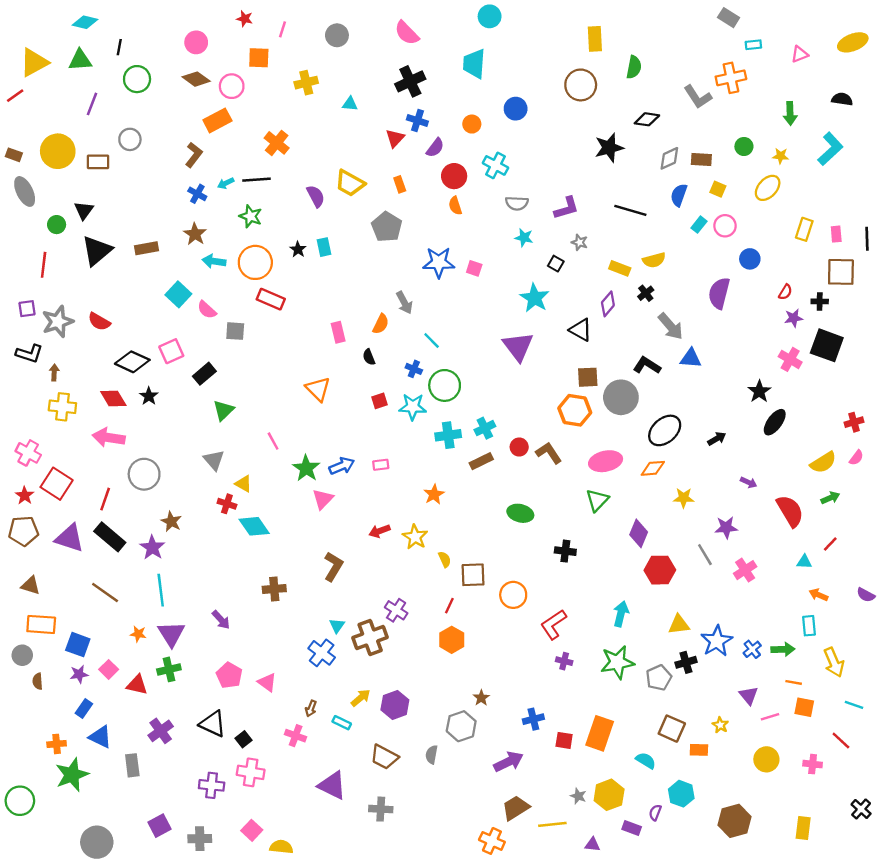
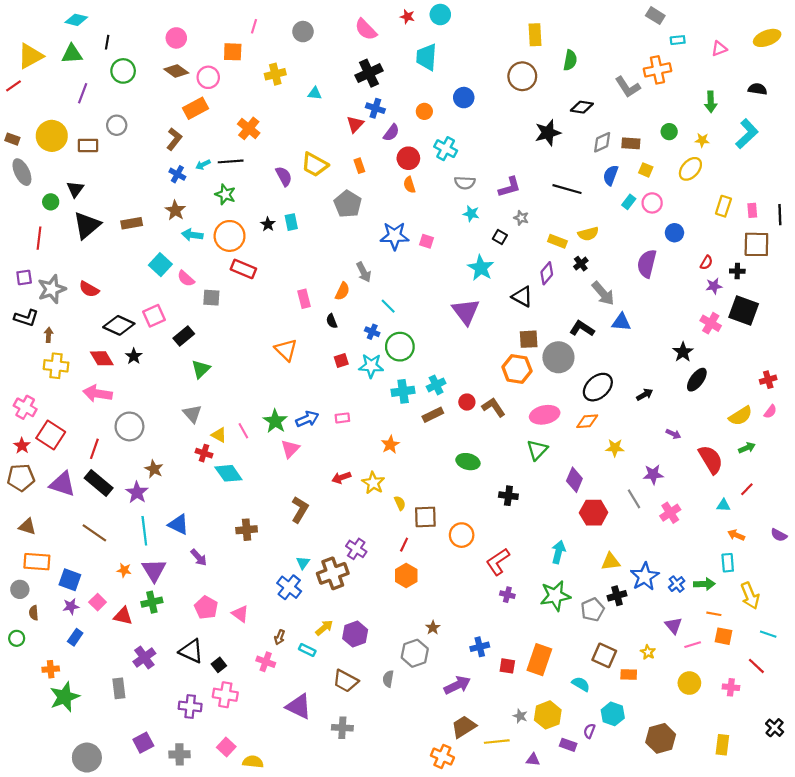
red star: (245, 19) -> (407, 17), moved
pink line: (273, 441) -> (243, 431), moved
blue triangle: (100, 737) -> (178, 524), moved
green circle: (20, 801) -> (17, 638), moved, size x0.6

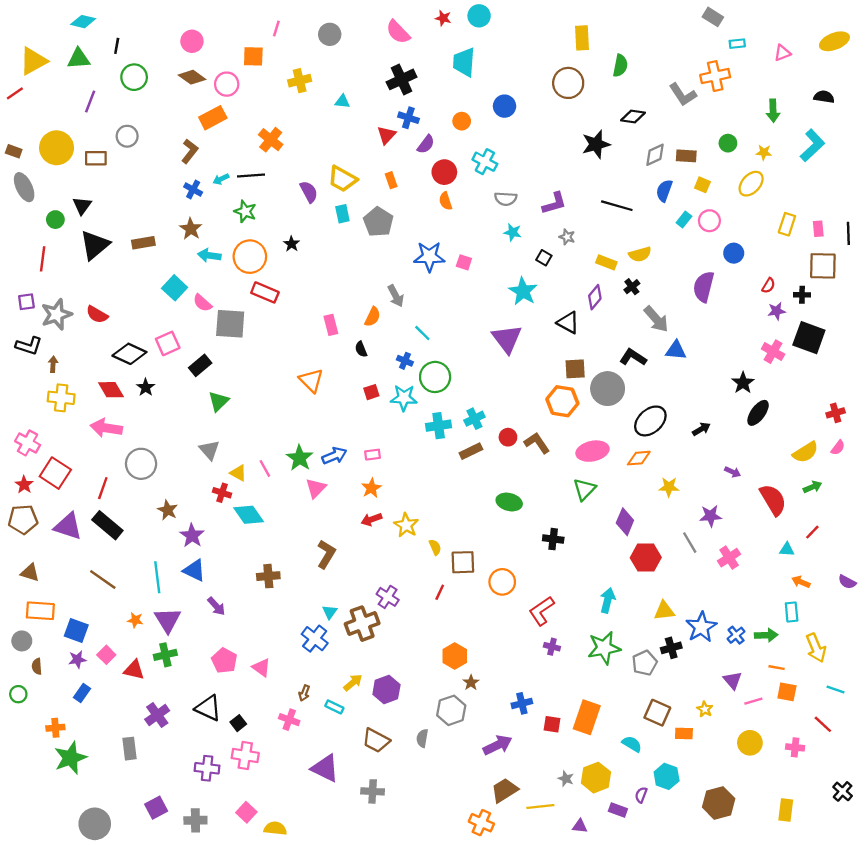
cyan rectangle: (291, 222) -> (342, 214), moved
gray square: (211, 298) -> (230, 324), size x1.6
orange star: (390, 445) -> (371, 488), moved
purple star: (137, 492) -> (192, 536), moved
orange hexagon: (406, 576) -> (455, 656), moved

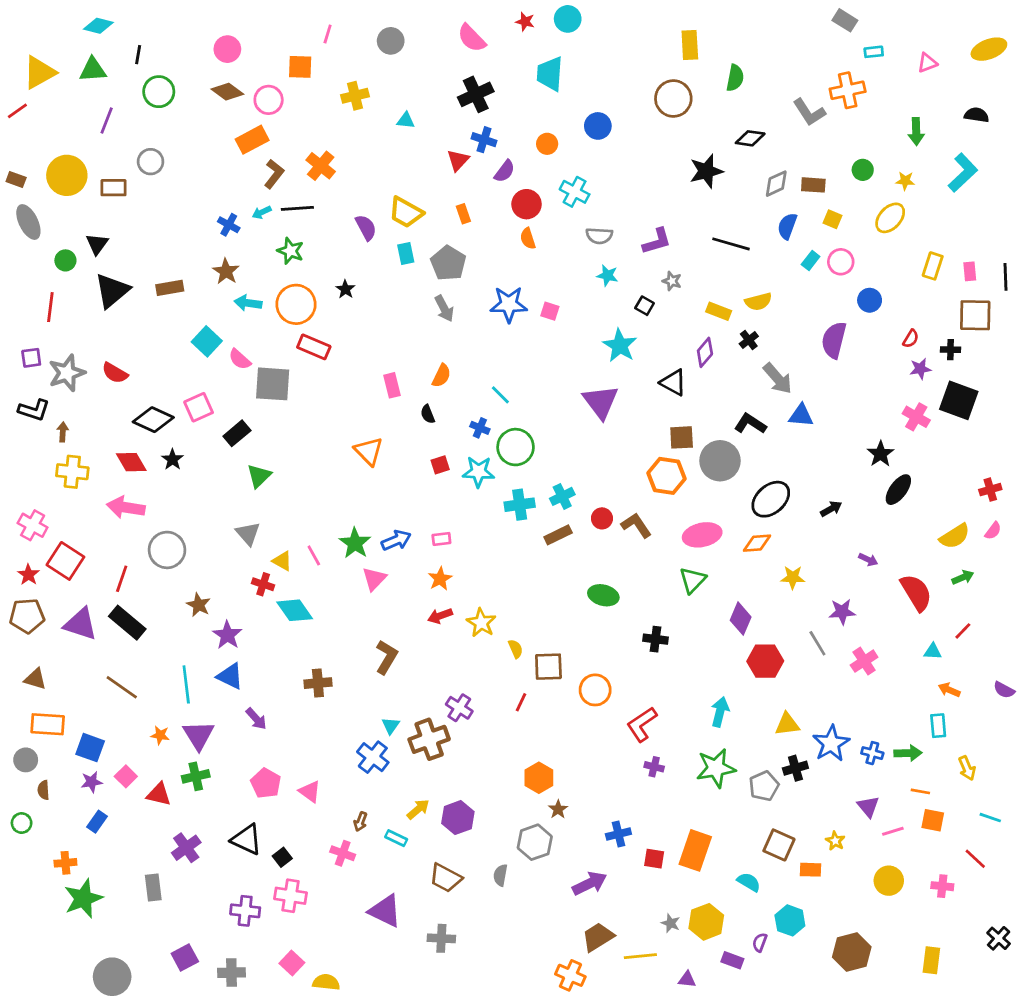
brown L-shape: (190, 151) -> (274, 174), moved
gray arrow: (396, 296) -> (444, 308), moved
blue cross: (736, 635) -> (872, 753), turned -36
yellow arrow: (816, 648) -> (967, 768), size x0.7

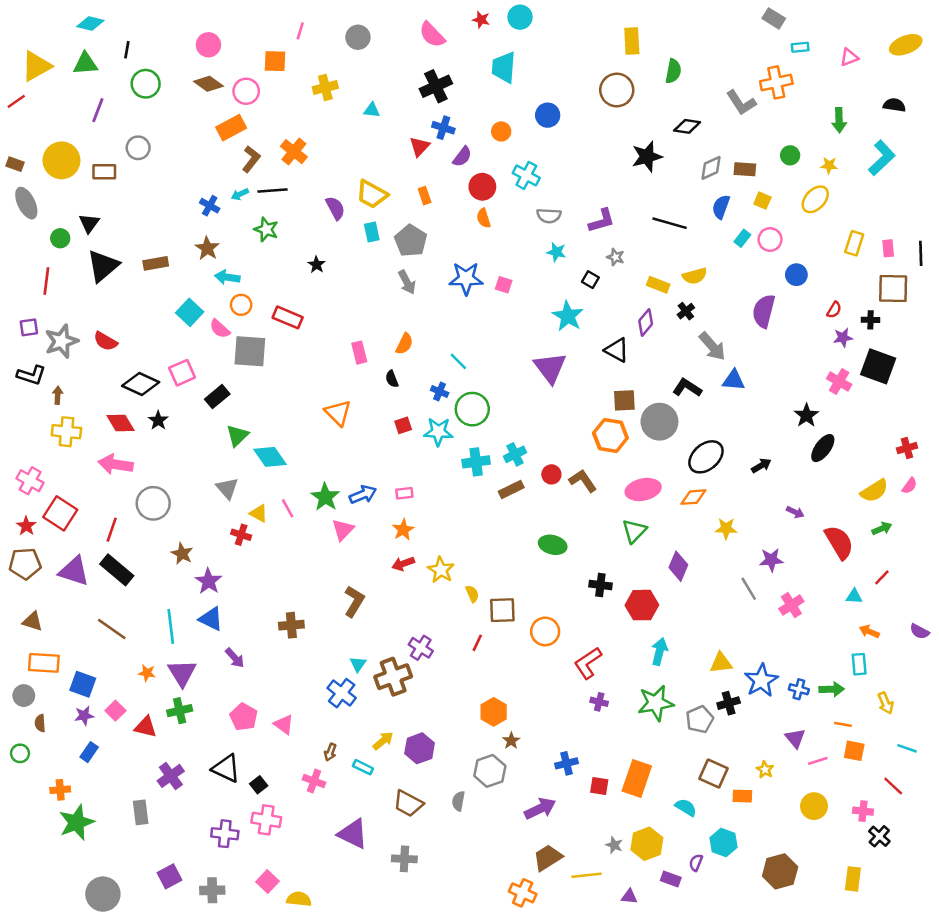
orange circle: (296, 304) -> (241, 305), moved, size x0.6
cyan diamond: (295, 610) -> (270, 457), moved
red hexagon: (765, 661) -> (642, 605), moved
black cross: (999, 938) -> (879, 836), moved

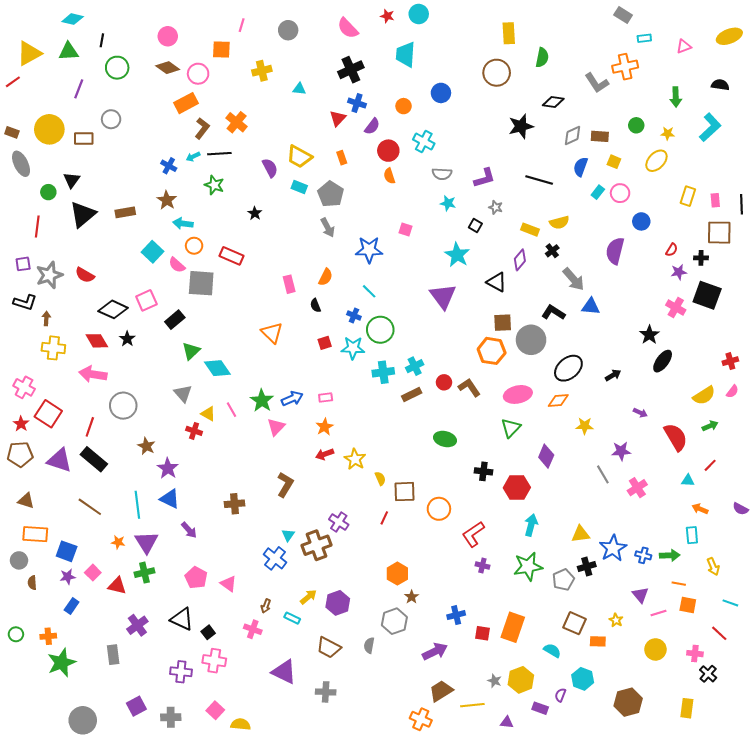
cyan rectangle: (372, 232) -> (299, 187), turned -56
blue star: (466, 278) -> (369, 250), moved
green circle: (20, 753) -> (16, 634), moved

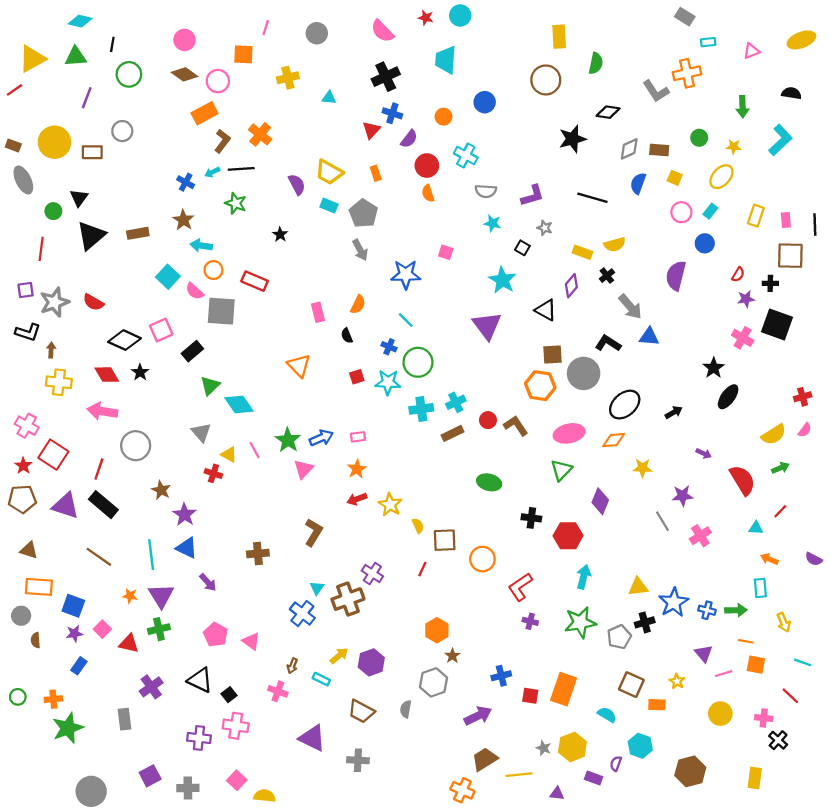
cyan rectangle: (598, 192) -> (710, 211), moved

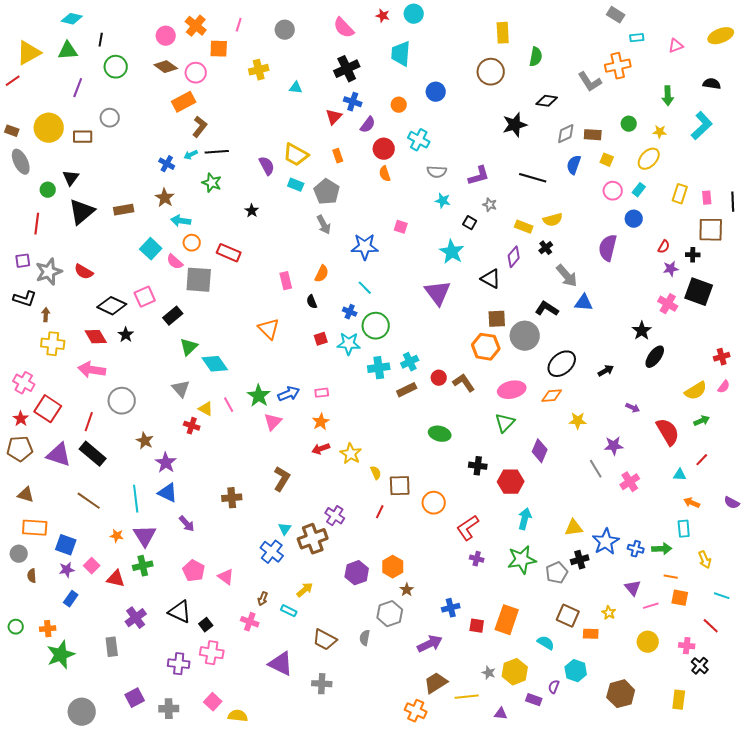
orange cross: (260, 134) -> (196, 26), moved
purple hexagon: (371, 662) -> (357, 573), moved

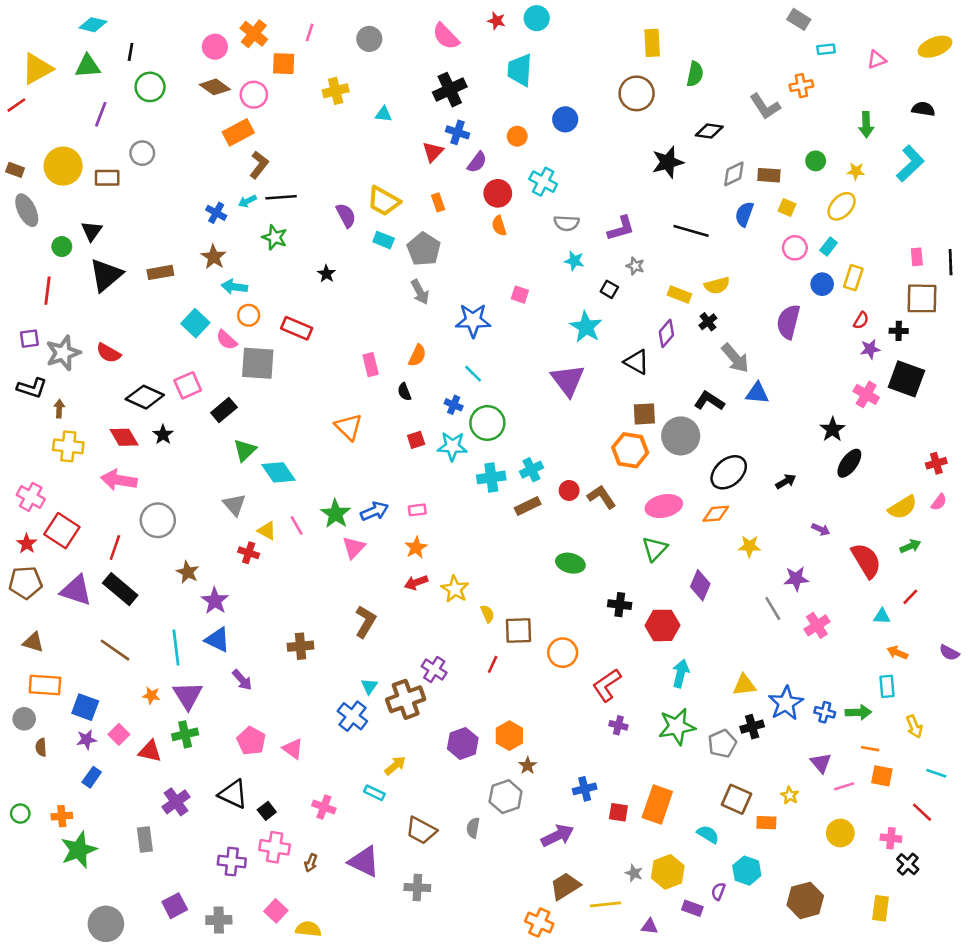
orange cross: (618, 66) -> (801, 86), size x0.7
yellow rectangle: (680, 194) -> (853, 278), moved
brown arrow: (263, 599) -> (311, 863), moved

